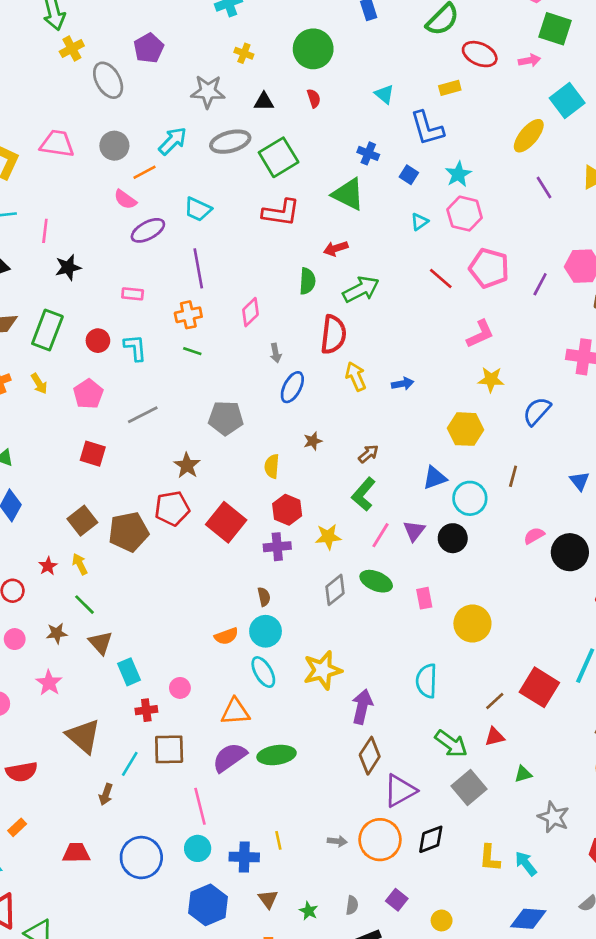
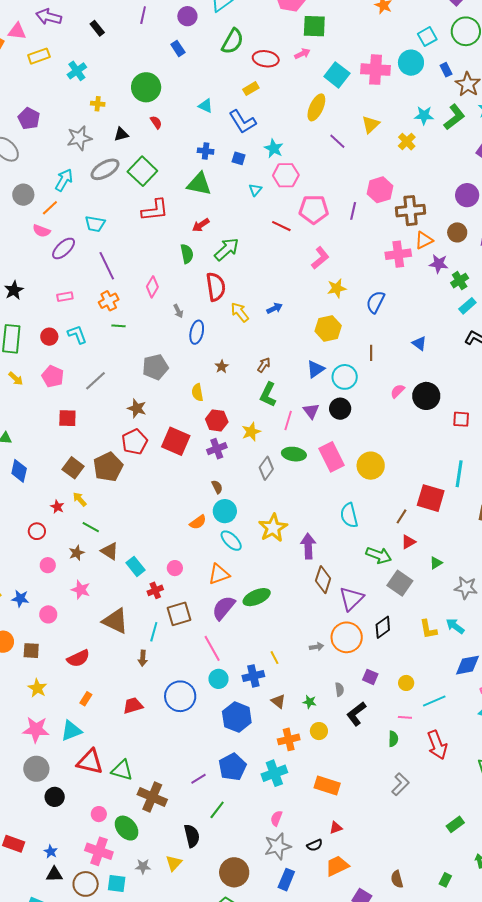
pink rectangle: (424, 598) -> (331, 457), size x1.8

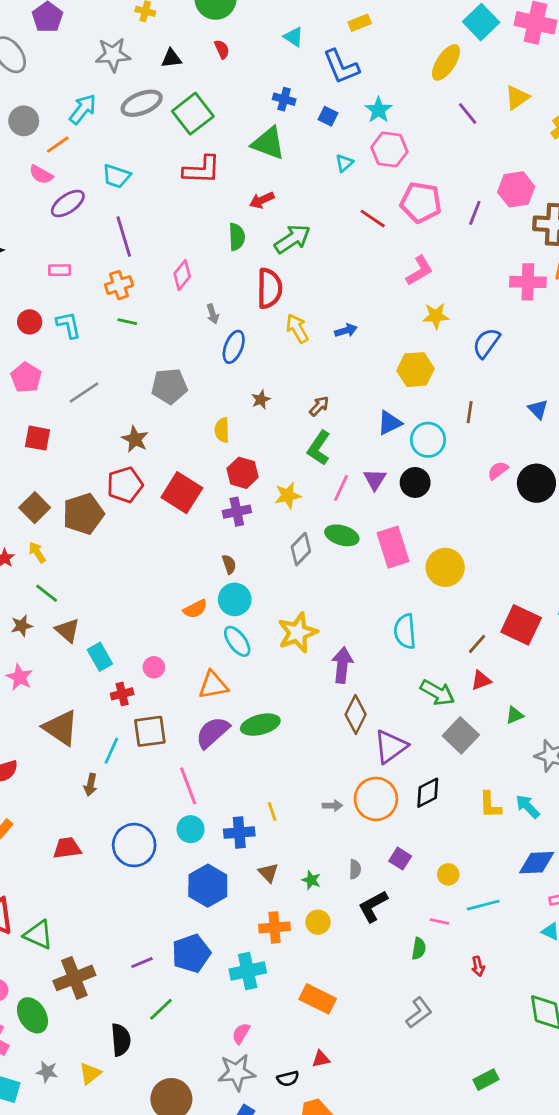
red arrow: (437, 745) -> (478, 966), size x0.5
brown cross: (152, 797) -> (74, 978), turned 36

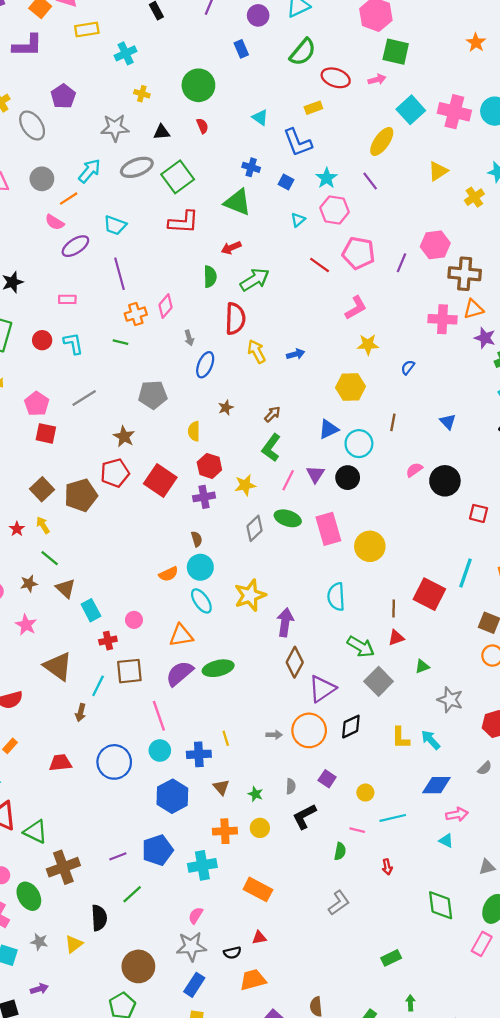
purple line: (468, 114) -> (370, 181), moved
orange cross: (119, 285) -> (136, 314), moved
blue semicircle: (486, 343) -> (408, 367), size x0.6
pink pentagon: (26, 378) -> (37, 404), moved
brown line: (477, 644) -> (394, 608), turned -42

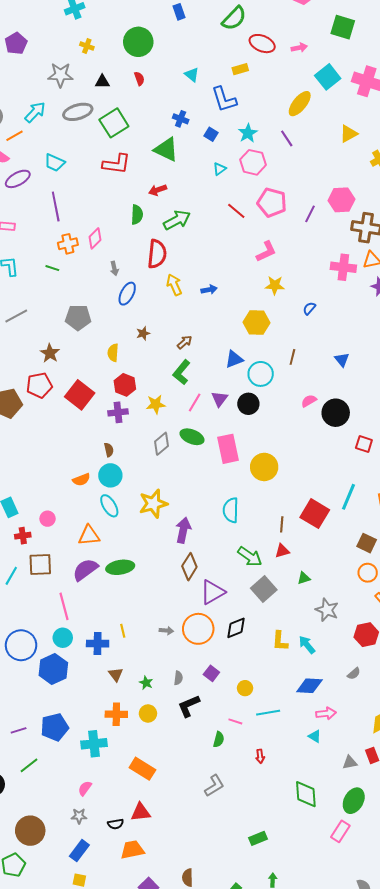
green square: (396, 52) -> (343, 27), moved
blue hexagon: (172, 796) -> (53, 669), moved
red triangle: (259, 938) -> (141, 812), size x1.5
gray star: (191, 947) -> (79, 816), size x0.6

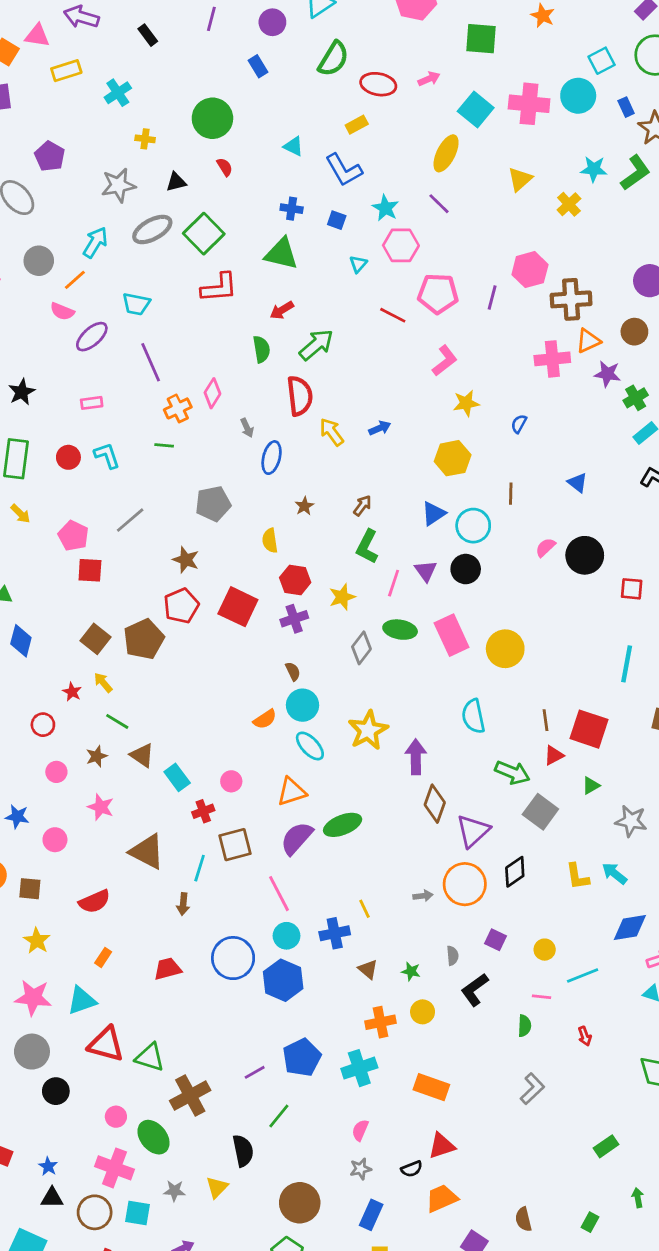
red square: (315, 514) -> (589, 729), moved

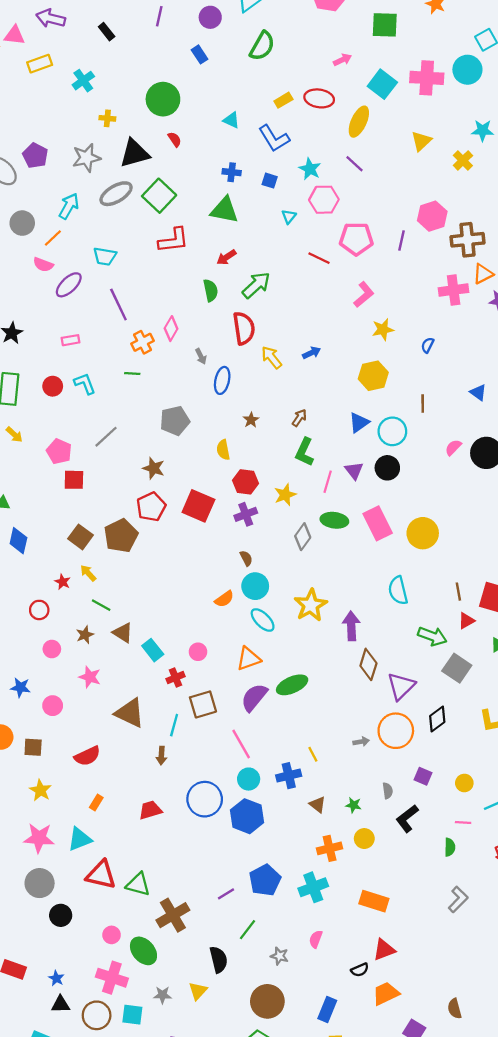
red ellipse: (378, 84) -> (319, 98), moved
purple pentagon: (50, 156) -> (35, 156), moved
black triangle: (176, 182) -> (135, 153), size x1.8
gray star: (361, 1169) -> (279, 956), moved, turned 30

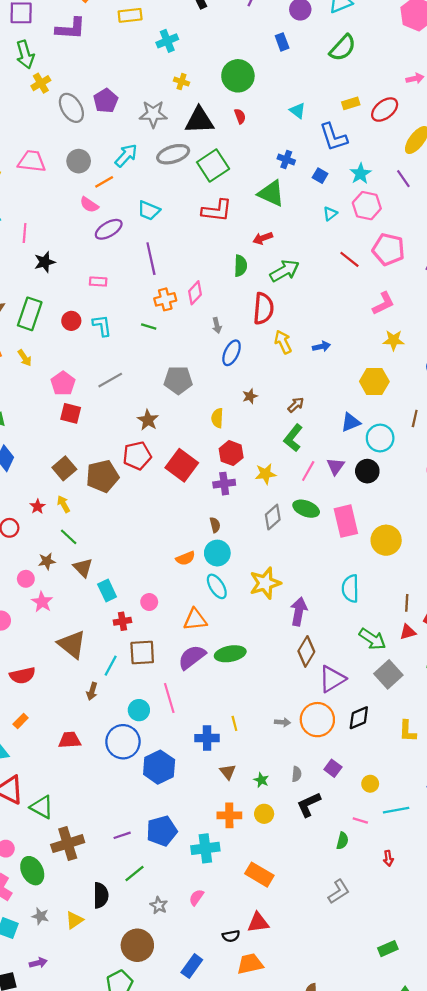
red ellipse: (319, 98) -> (385, 110), turned -60
pink circle: (52, 649) -> (26, 579), moved
cyan circle: (249, 779) -> (139, 710), moved

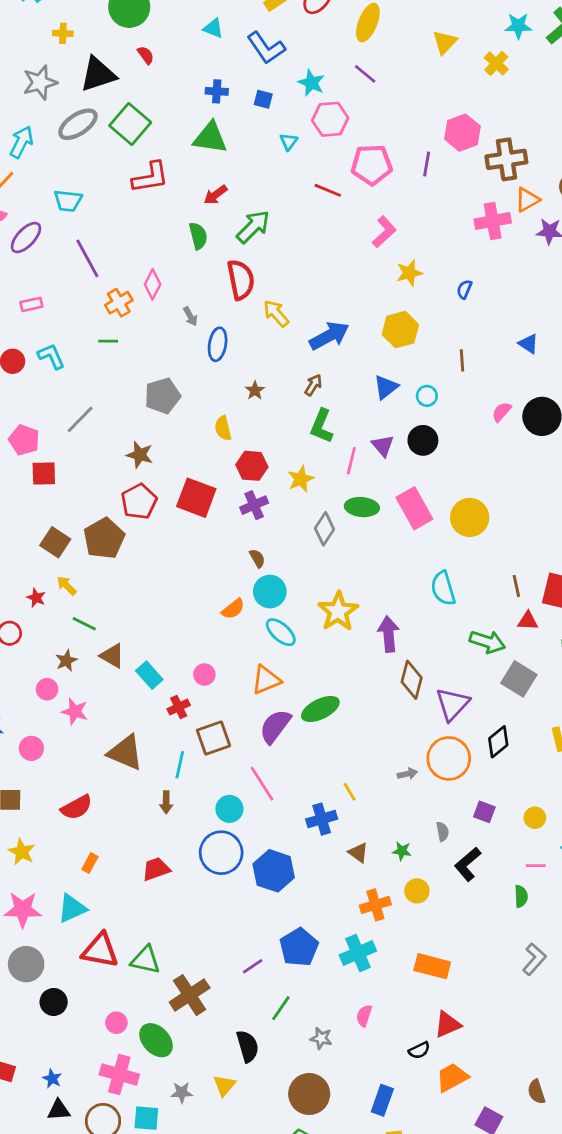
blue arrow: (322, 346) -> (329, 336), moved, size x1.8
cyan circle: (380, 438) -> (427, 396), size x0.6
red triangle: (408, 632) -> (528, 621), turned 35

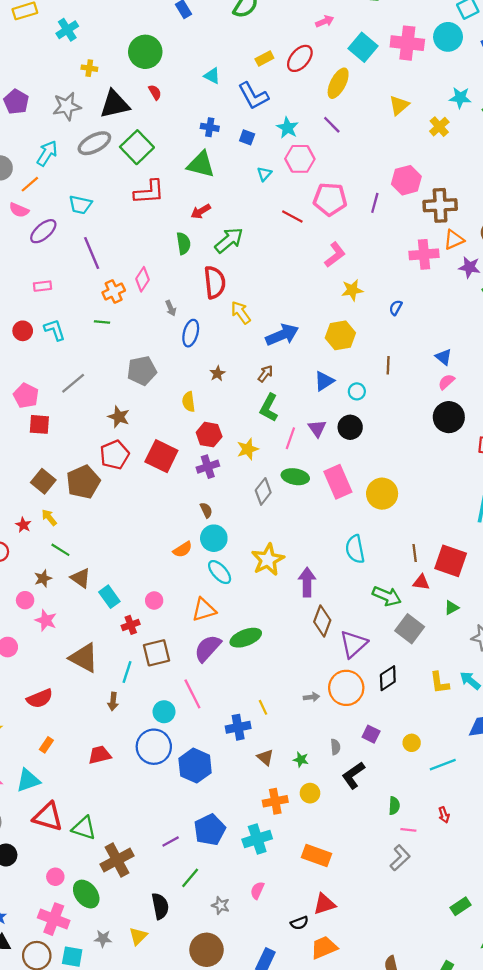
pink semicircle: (502, 412) -> (446, 382), moved
pink line: (536, 866) -> (408, 830), moved

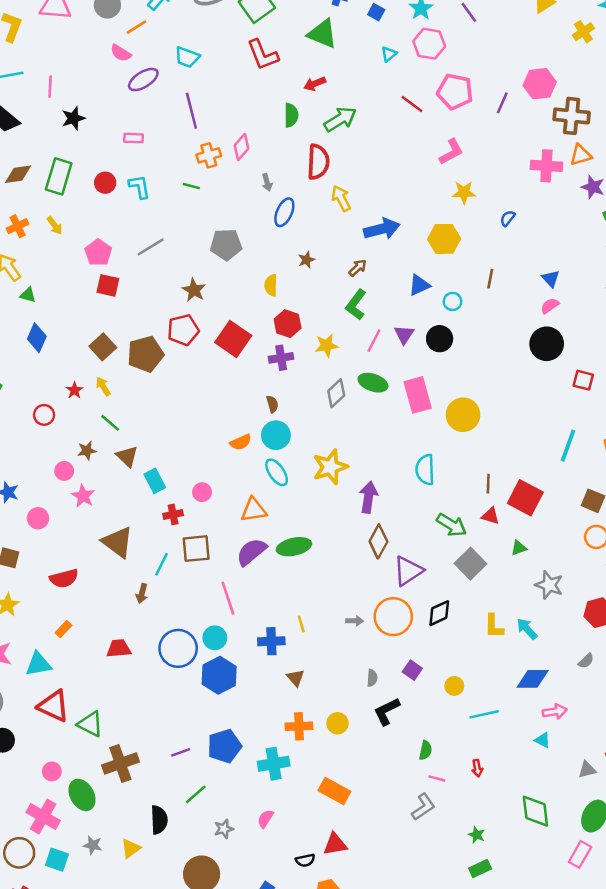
red L-shape: (149, 192) -> (263, 55), turned 64
cyan circle: (164, 712) -> (215, 638), moved
green star: (301, 759) -> (477, 835), moved
gray star: (221, 905) -> (224, 829), turned 30

